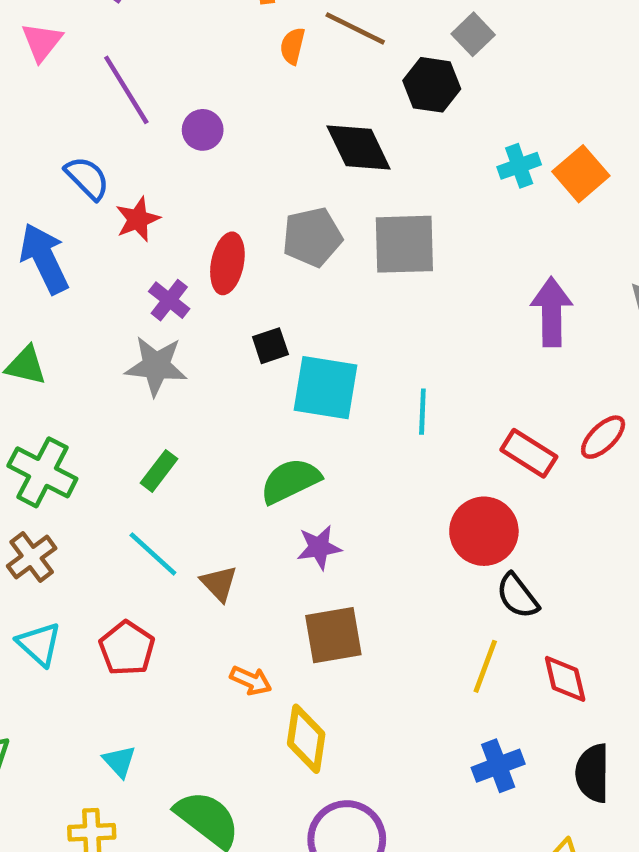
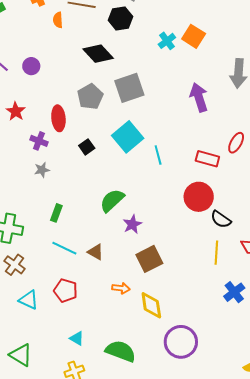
gray star: (156, 366) -> (42, 170), size x0.6
cyan square: (326, 388) -> (128, 137), moved, turned -32

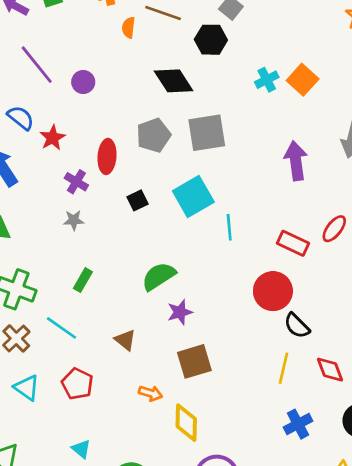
cyan line: (64, 248) -> (61, 328), moved

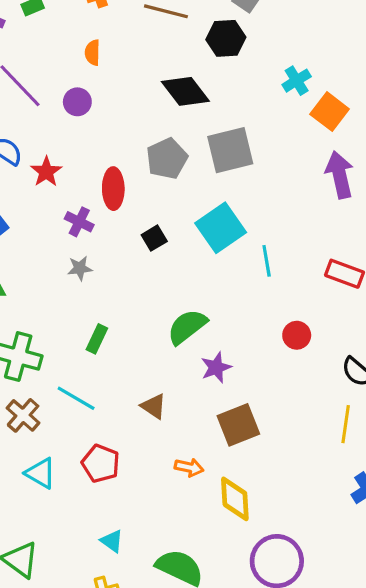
orange semicircle: (128, 28) -> (92, 53), moved
orange square: (303, 80) -> (330, 112), moved
red circle: (273, 291) -> (297, 335), moved, size x0.6

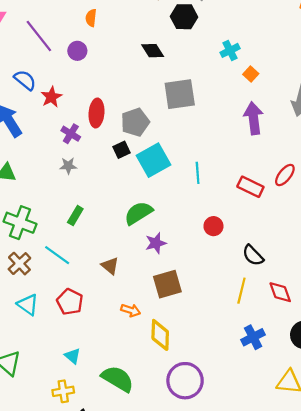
black diamond: (185, 91) -> (153, 51), size x0.7
orange square: (330, 112) -> (251, 74), size x0.6
gray pentagon: (167, 159) -> (135, 122), moved
cyan square: (221, 228) -> (153, 160), moved

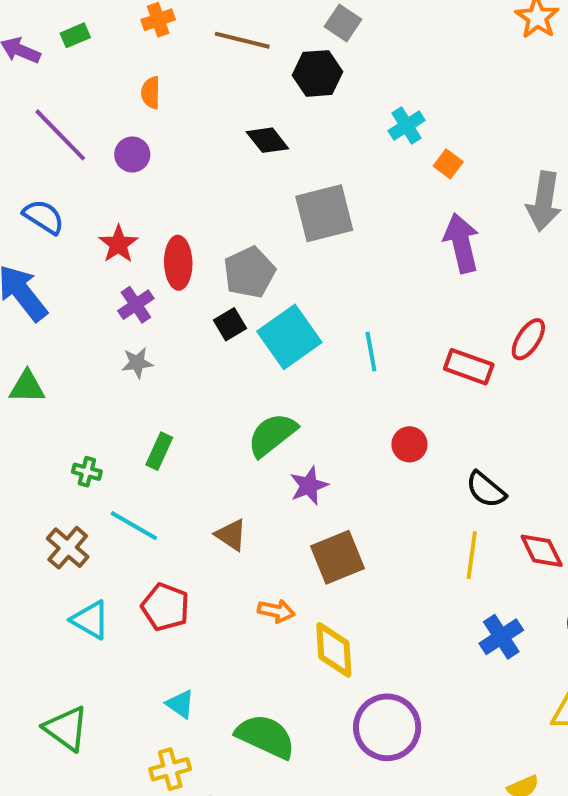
red star: (51, 97) -> (118, 244), moved
purple cross: (71, 134) -> (136, 305), turned 30
green cross: (20, 223) -> (87, 472), moved, size x0.5

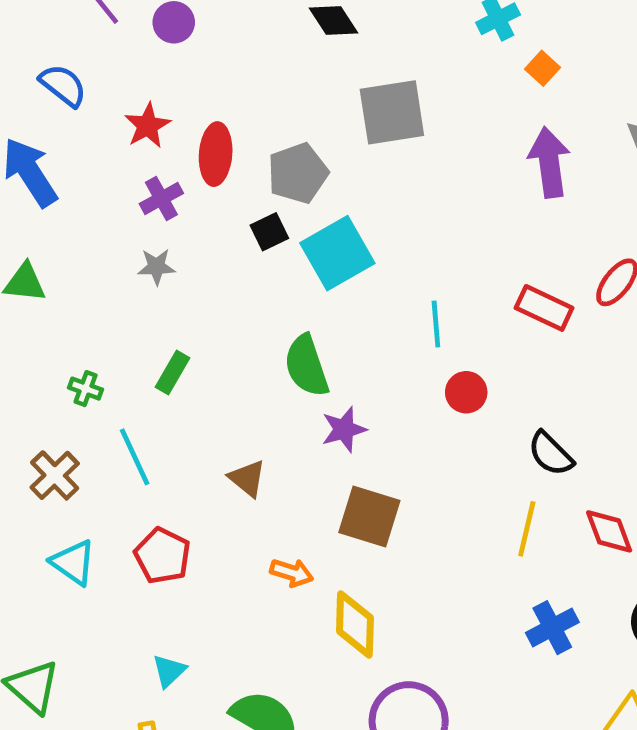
cyan line: (371, 352) -> (436, 324), moved
green semicircle: (272, 435) -> (306, 366), turned -76
cyan line: (134, 526) -> (135, 457), turned 30
brown square: (337, 557) -> (369, 516), turned 34
cyan triangle: (180, 704) -> (169, 671), turned 36

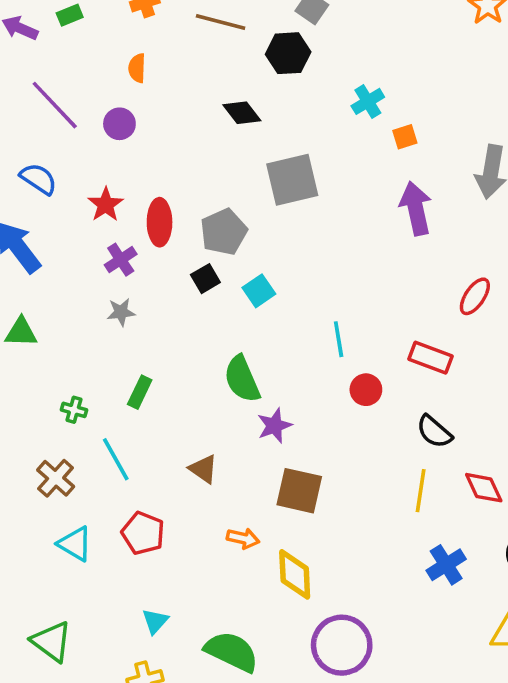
orange square: (543, 68) -> (405, 137), turned 35
cyan square: (337, 253) -> (259, 291), size x0.6
red rectangle: (544, 308) -> (431, 358), moved

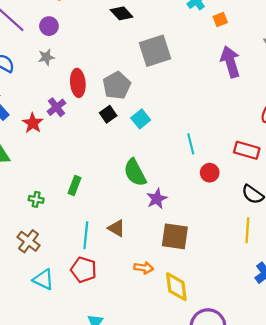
red star: (106, 205) -> (33, 123), moved
gray star: (121, 312) -> (46, 57), moved
cyan line: (116, 459) -> (86, 235), moved, turned 40

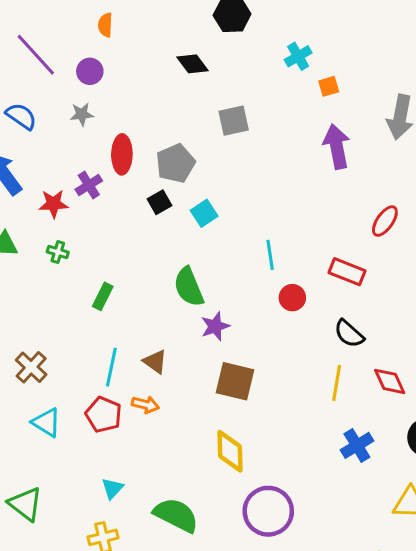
gray square: (155, 51) -> (234, 121), size x0.7
red star: (33, 123) -> (54, 204), turned 30
green cross: (36, 199) -> (58, 252), moved
orange arrow: (144, 268) -> (145, 405), moved

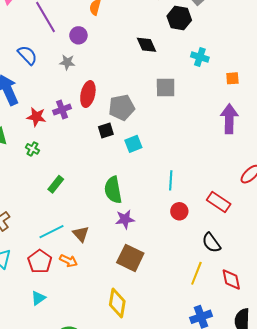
cyan cross: (298, 56) -> (200, 57), moved, turned 36
cyan line: (111, 367) -> (52, 232), turned 40
cyan triangle: (112, 488) -> (38, 298), moved

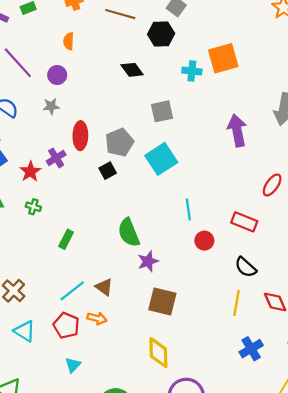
orange square: (232, 78) -> (223, 58), moved, size x2.0
red star: (36, 117) -> (30, 172), turned -30
cyan square: (133, 144) -> (161, 159), moved, size x1.6

